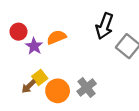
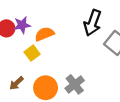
purple star: (34, 46) -> (22, 25), moved, turned 30
yellow square: (40, 77) -> (32, 53), moved

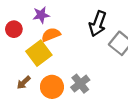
purple star: (22, 25) -> (41, 15), moved
yellow square: (32, 53) -> (39, 53), size x1.6

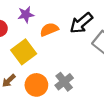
black arrow: (98, 24) -> (81, 23), turned 30
orange semicircle: (51, 35) -> (49, 29), moved

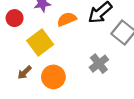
gray cross: (64, 82) -> (99, 64), moved

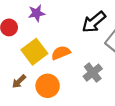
orange semicircle: (67, 19) -> (61, 53), moved

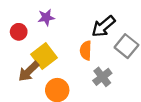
orange semicircle: (61, 53) -> (86, 50), moved, turned -66
brown arrow: (19, 81) -> (29, 71), moved, size x1.5

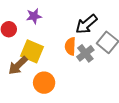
yellow square: (44, 56) -> (32, 51), turned -30
gray cross: (102, 77) -> (85, 53), moved

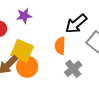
gray cross: (85, 53) -> (73, 69), moved
orange circle: (44, 83) -> (27, 67), moved

